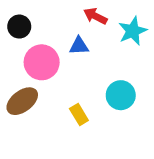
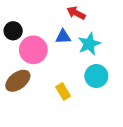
black circle: (19, 27) -> (13, 31), moved
cyan star: (133, 31) -> (89, 44), moved

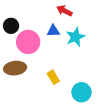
cyan circle: (96, 76) -> (81, 92), moved
brown ellipse: (18, 81) -> (15, 68), turned 30

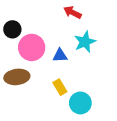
blue triangle: (53, 31) -> (60, 55), moved
cyan circle: (81, 92) -> (80, 103), moved

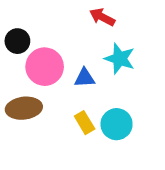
cyan star: (85, 42) -> (120, 59), turned -30
cyan circle: (80, 103) -> (117, 124), moved

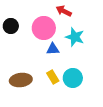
pink circle: (45, 67) -> (44, 28), moved
brown ellipse: (24, 108) -> (21, 80), moved

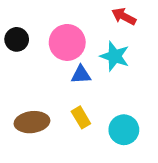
red arrow: (64, 11) -> (124, 16), moved
cyan circle: (73, 78) -> (124, 130), moved

